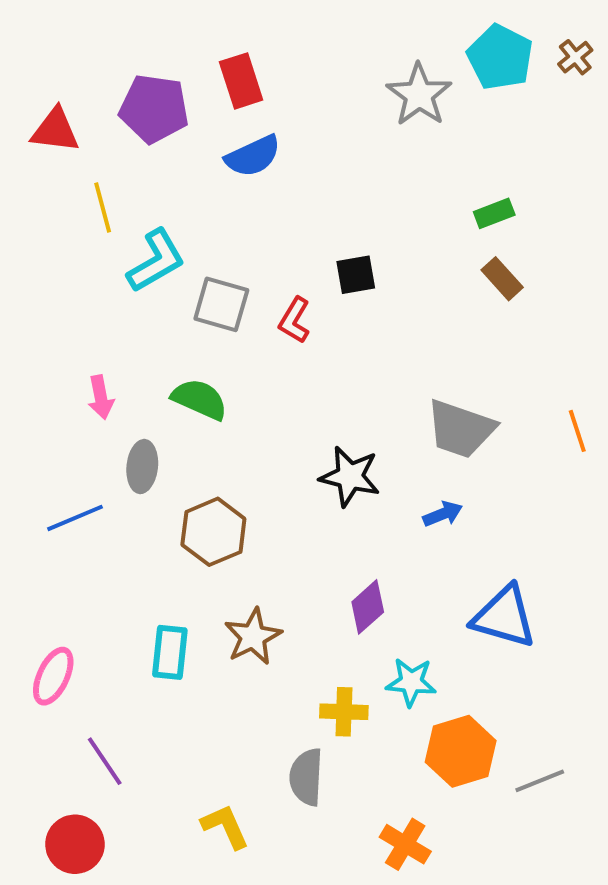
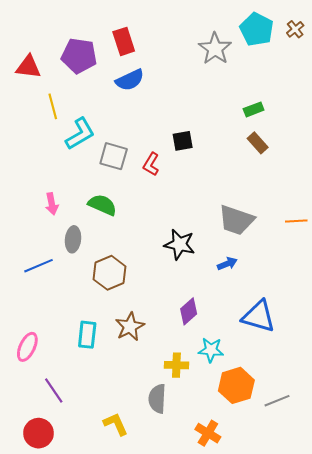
orange line: (577, 431) -> (296, 221), turned -75

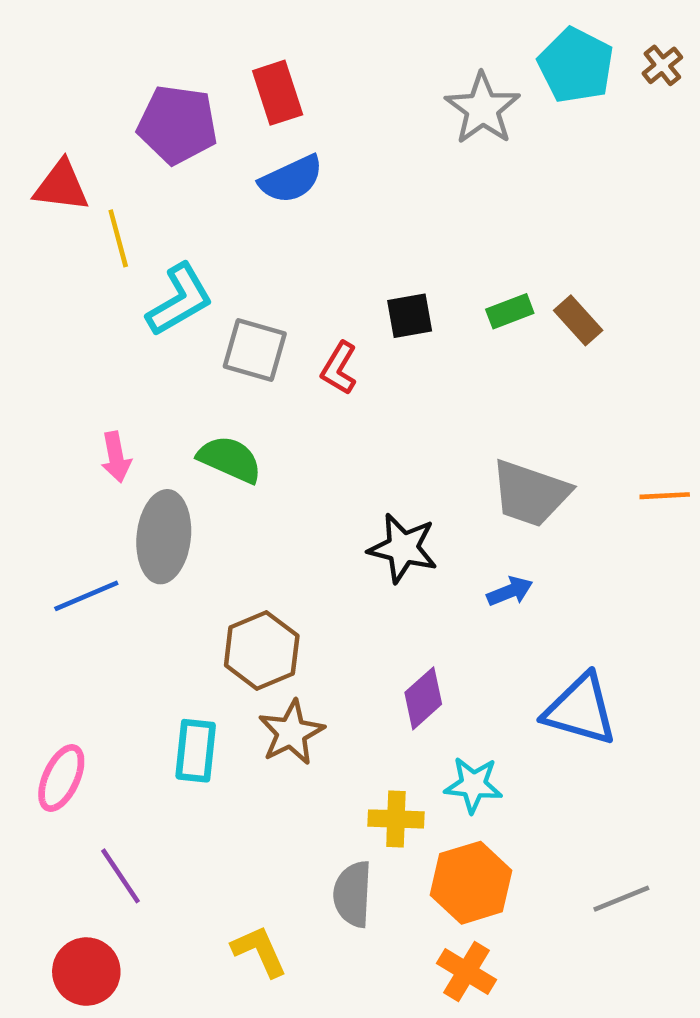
red triangle: (28, 67) -> (61, 186), moved
green rectangle: (254, 109) -> (510, 311), moved
gray ellipse: (73, 239) -> (164, 537), size x1.5
brown hexagon: (110, 273) -> (262, 651), moved
orange hexagon: (236, 385) -> (471, 883), moved

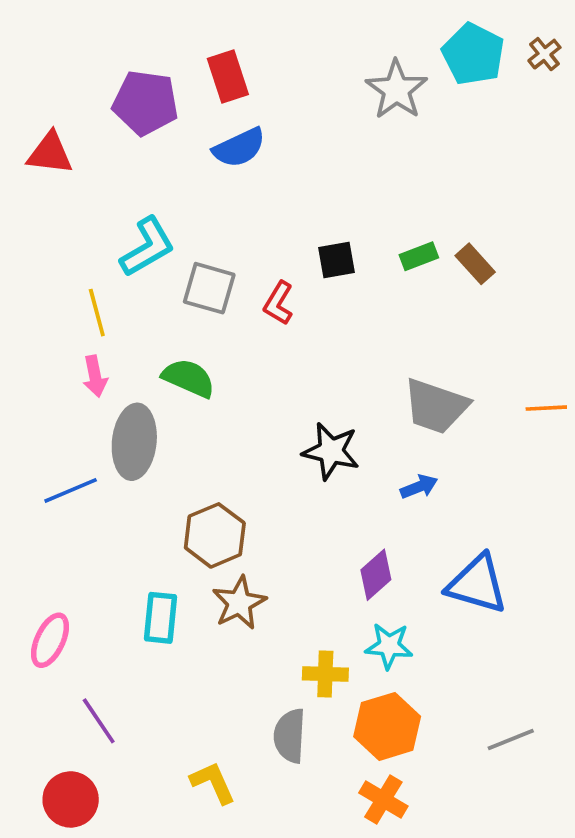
yellow line: (118, 238) -> (97, 313), moved
purple diamond: (423, 698) -> (376, 575), moved

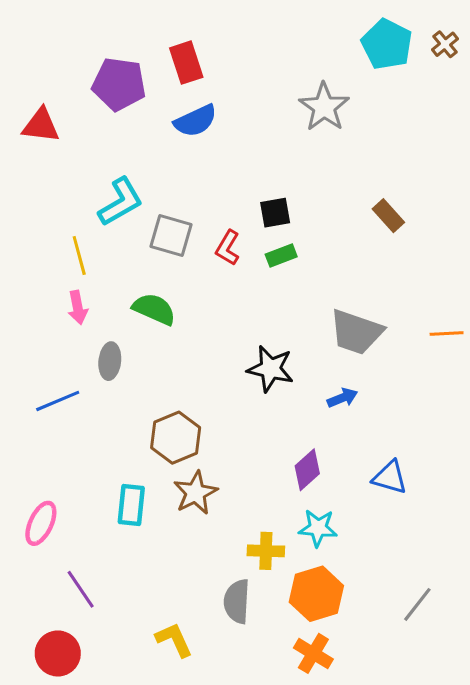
gray star: (396, 90) -> (324, 107), moved
green rectangle: (419, 256) -> (281, 255), moved
gray ellipse: (134, 442) -> (110, 361), size x0.6
blue triangle: (477, 584) -> (390, 477), size x0.7
gray line: (511, 740) -> (417, 604), turned -30

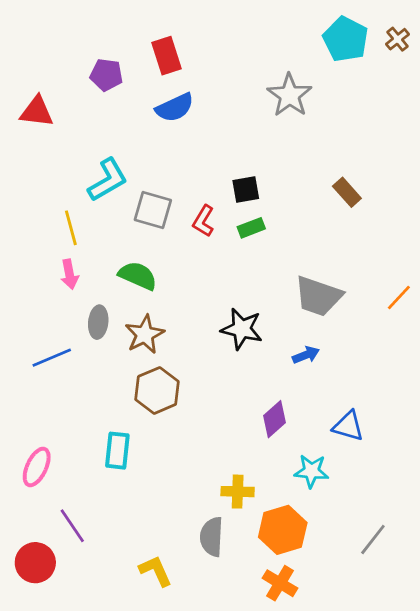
purple pentagon: (119, 84) -> (106, 75), size x0.7
orange line: (447, 334) -> (399, 298), turned -44
brown star: (195, 493) -> (145, 334), moved
cyan star: (318, 528) -> (311, 471), moved
red circle: (58, 653) -> (35, 563), moved

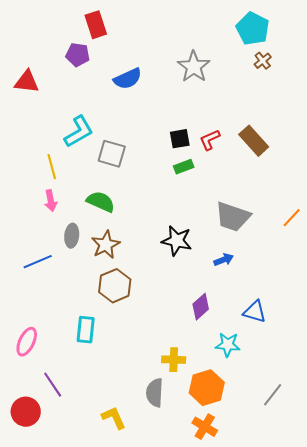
brown cross: (398, 39) -> (263, 61), moved
red rectangle: (167, 56) -> (96, 25), moved
gray star: (290, 95) -> (194, 67), moved
brown rectangle: (347, 192) -> (254, 141), size x1.4
red L-shape: (203, 221) -> (210, 140), moved, turned 35

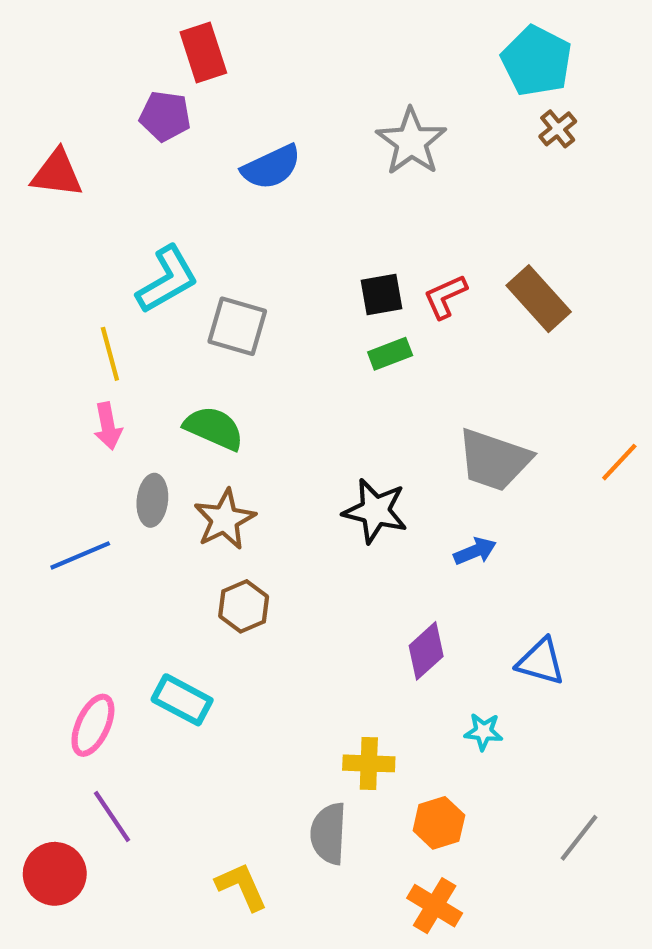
brown hexagon: (115, 286) -> (244, 606), size x0.7
cyan rectangle: (86, 330) -> (182, 700), turned -68
pink ellipse: (27, 342) -> (93, 725), moved
cyan star: (228, 345) -> (483, 732), size x0.7
orange hexagon: (207, 388) -> (439, 823), size x0.7

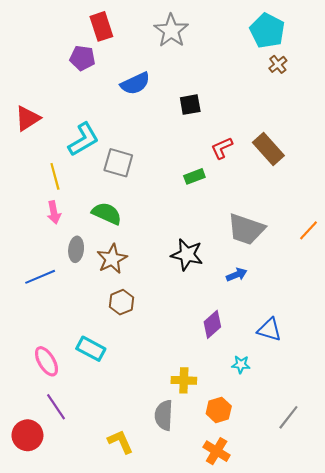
gray star: (411, 142) -> (171, 31), moved
red triangle: (57, 173) -> (27, 118), moved, turned -40
black square: (382, 294) -> (190, 105), moved
pink ellipse: (93, 725) -> (46, 361), turned -56

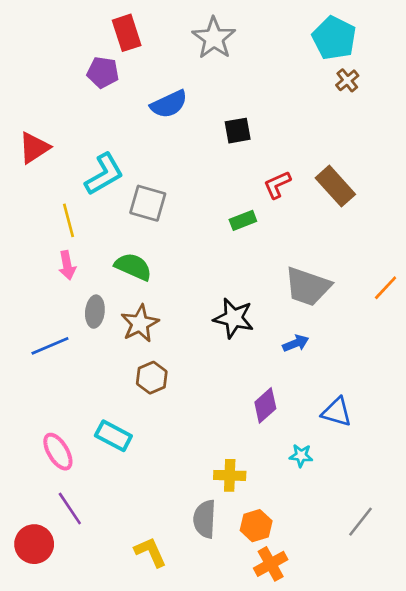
orange hexagon: (219, 410) -> (256, 526), moved
orange cross: (217, 451) -> (271, 564), turned 30

